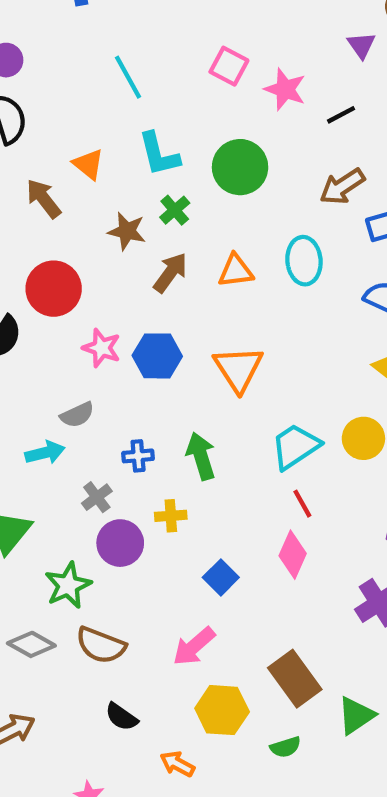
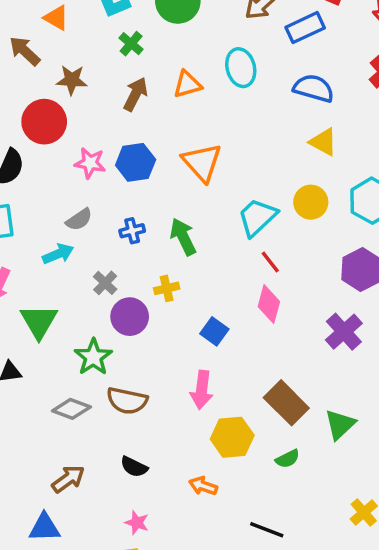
brown star: (127, 231) -> (72, 80), moved
blue cross: (138, 456) -> (132, 231), moved
pink arrow: (194, 646) -> (202, 390), turned -33
black semicircle: (121, 717) -> (134, 467), moved

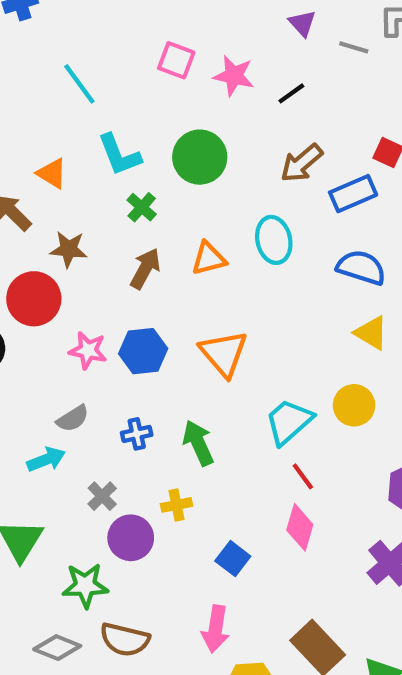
green star: (93, 357) -> (85, 585), turned 30

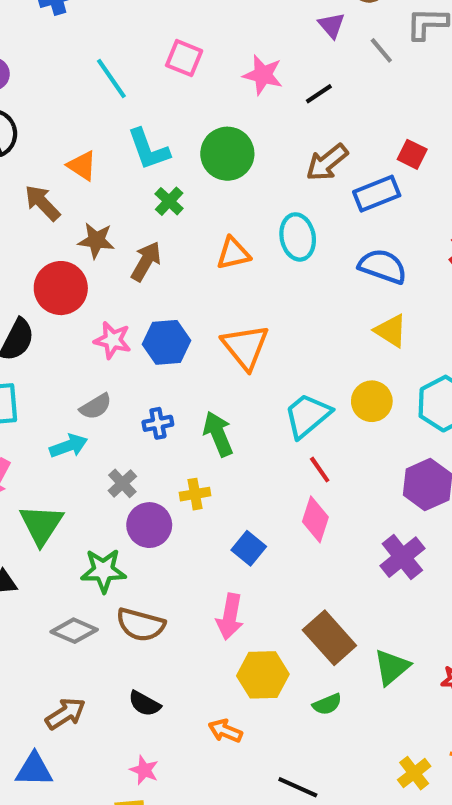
gray line: (354, 47) -> (381, 50), turned 32
pink square: (176, 60) -> (184, 58), moved
brown arrow: (145, 269) -> (146, 261), moved

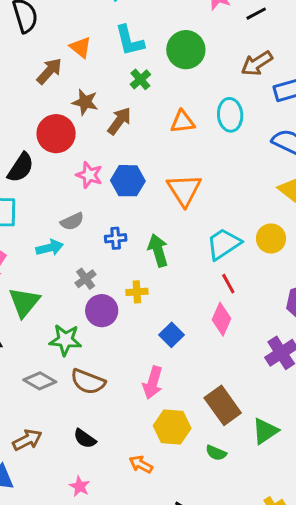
brown arrow: (42, 203) -> (49, 71), turned 80
green semicircle: (327, 704) -> (216, 453), turned 40

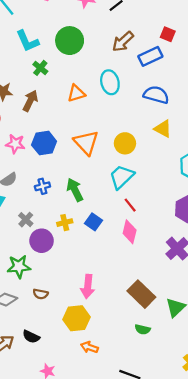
yellow circle: (271, 239) -> (125, 143), moved
blue square: (172, 335) -> (93, 222), moved
brown semicircle: (88, 382) -> (41, 294), size x0.6
yellow hexagon: (172, 427) -> (76, 318), moved
black semicircle: (85, 439) -> (31, 337), moved

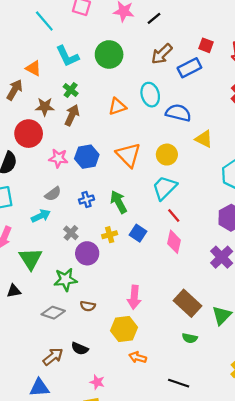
green cross: (40, 68) -> (71, 90), moved
blue semicircle: (156, 95) -> (178, 113), moved

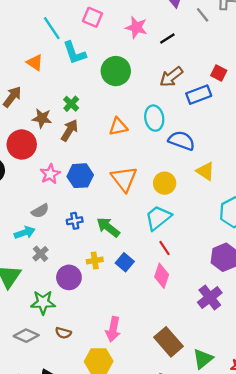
cyan L-shape: (67, 56) -> (74, 53), moved
orange triangle: (33, 68) -> (35, 63), moved
pink star: (58, 158) -> (50, 174), turned 30
green arrow: (119, 202) -> (108, 227), turned -30
gray cross: (71, 233) -> (40, 254), moved

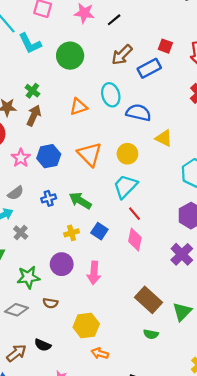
purple circle: (69, 277) -> (62, 264), moved
pink arrow: (113, 329) -> (94, 273), moved

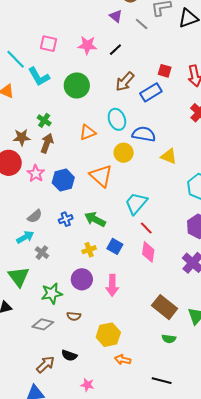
yellow circle: (127, 154) -> (124, 153), moved
pink star: (21, 158) -> (36, 173), moved

